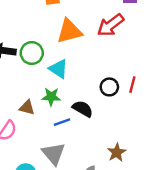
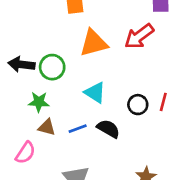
cyan triangle: (58, 69) -> (95, 93), moved
green star: (51, 97) -> (39, 102), moved
blue line: (62, 122) -> (78, 129), moved

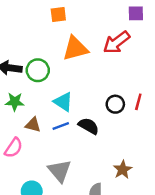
cyan triangle: (95, 93) -> (63, 102), moved
green star: (39, 102) -> (15, 102), moved

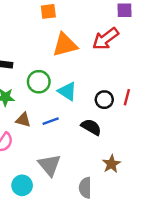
green circle: (38, 70) -> (39, 82), moved
cyan triangle: (63, 102) -> (67, 91), moved
black semicircle: (89, 126) -> (91, 127), moved

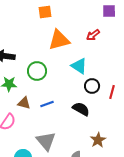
red arrow: (105, 39) -> (93, 35), size x0.6
cyan triangle: (67, 91) -> (79, 66), moved
red line: (127, 97) -> (112, 92), moved

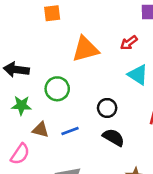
orange square: (45, 12) -> (52, 13), moved
cyan triangle: (79, 66) -> (138, 75), moved
black circle: (92, 86) -> (107, 108), moved

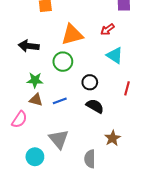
black arrow: (16, 70) -> (29, 46), moved
green circle: (57, 89) -> (63, 62), moved
green star: (21, 105) -> (35, 80), moved

